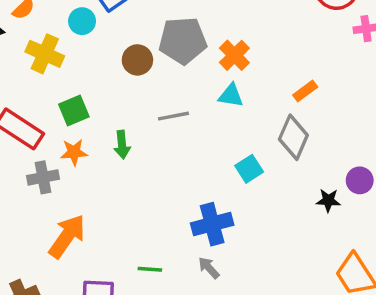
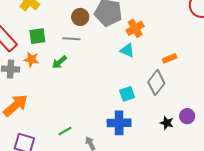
gray line: (173, 116) -> (71, 39), moved
green arrow: (122, 145) -> (59, 62), turned 42
blue cross: (212, 224) -> (119, 123), moved
green line: (150, 269) -> (65, 131), moved, turned -48

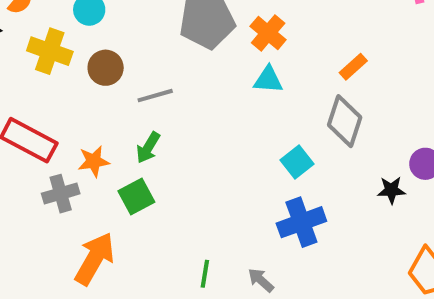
brown circle: (80, 17) -> (106, 68), moved
green square: (37, 36) -> (136, 196), moved
green line: (65, 131) -> (205, 274), turned -32

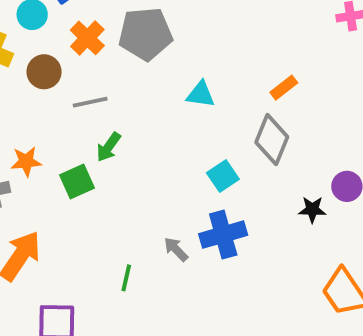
orange cross: (268, 33) -> (87, 38), moved
green arrow: (148, 148) -> (109, 147), moved
green square: (136, 196) -> (77, 182), moved
gray arrow: (261, 280) -> (176, 249), moved

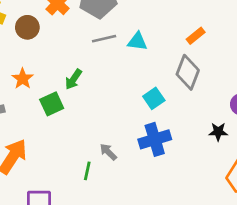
gray line: (90, 102) -> (104, 39), moved
orange star: (26, 162) -> (23, 79), moved, turned -30
black star: (312, 210) -> (218, 132), moved
gray arrow: (176, 249) -> (108, 152), moved

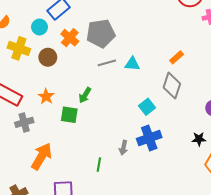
green square: (52, 104) -> (69, 115), turned 36
black star: (218, 132) -> (199, 139), moved
gray arrow: (108, 152) -> (123, 148), moved, turned -120

